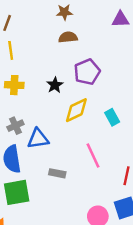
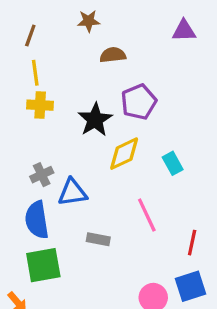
brown star: (64, 12) -> (89, 21), moved
yellow cross: (14, 85) -> (40, 105), moved
black star: (55, 85) -> (95, 120), size x1.5

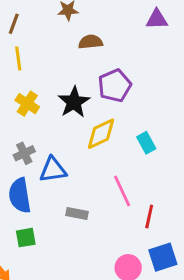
yellow cross: (40, 105) -> (27, 104), moved, turned 30
red line: (192, 243) -> (149, 217), moved
green square: (43, 265) -> (26, 238), size x0.6

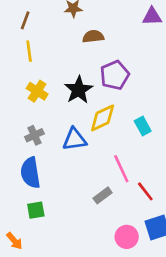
blue triangle: (53, 170) -> (75, 139), moved
gray rectangle: (77, 214) -> (103, 195), moved, turned -48
red line: (149, 217) -> (145, 191), turned -50

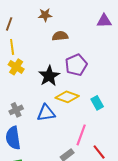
yellow cross: (37, 91) -> (16, 67), moved
yellow diamond: (103, 118) -> (67, 97), turned 45
pink line: (121, 169) -> (81, 135), turned 45

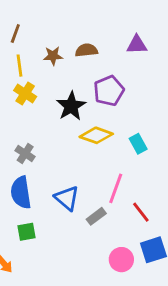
brown star: (45, 15) -> (53, 56), moved
purple triangle: (104, 21) -> (137, 45), moved
gray cross: (16, 110) -> (25, 154), turned -32
blue triangle: (46, 113) -> (67, 198), moved, turned 48

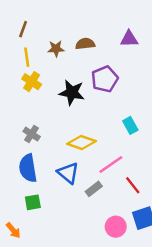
black star: (71, 106) -> (72, 93), turned -30
yellow diamond: (96, 135) -> (82, 143), moved
pink line: (116, 188) -> (111, 164), turned 35

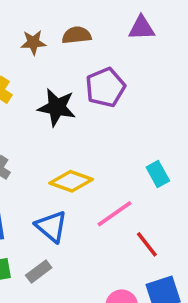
cyan rectangle: (130, 125) -> (158, 174), moved
gray rectangle: (94, 189) -> (39, 271), moved

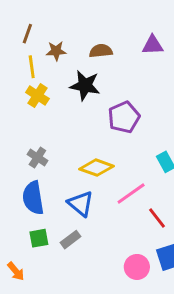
brown star: (33, 42) -> (56, 51), moved
purple pentagon: (105, 87) -> (124, 117), moved
black star: (57, 107) -> (85, 85), moved

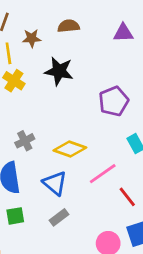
brown semicircle: (101, 51) -> (69, 26), moved
purple pentagon: (124, 117) -> (114, 101), moved
gray cross: (37, 158) -> (25, 141), moved, turned 30
gray rectangle: (71, 240) -> (59, 217), moved

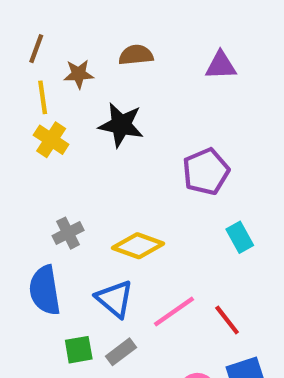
pink line: (103, 174) -> (174, 311), moved
green square: (15, 216) -> (79, 350), moved

